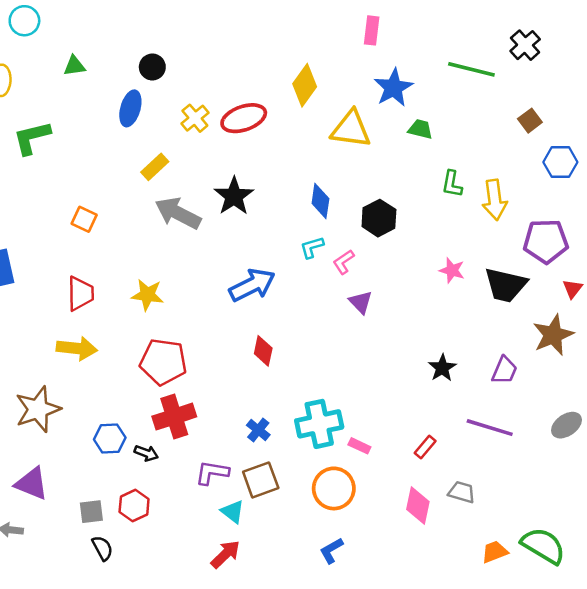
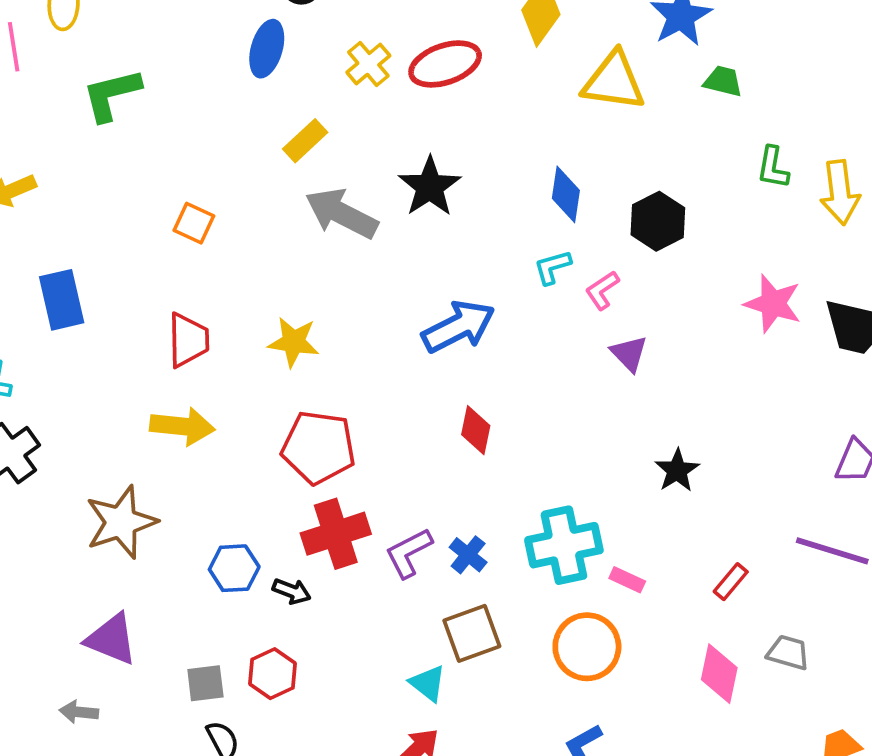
pink star: (452, 270) -> (773, 304), size x1.4
black star: (442, 368) -> (677, 470), moved
purple L-shape: (212, 473) -> (409, 553), moved, turned -36

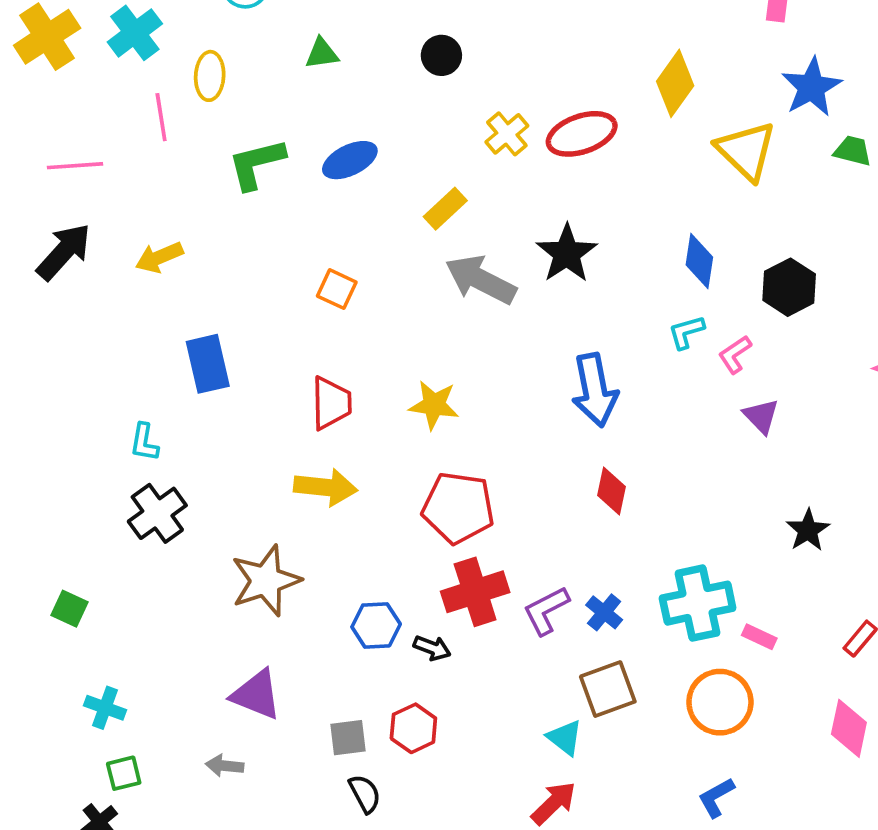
blue ellipse: (267, 49) -> (350, 160), moved, turned 48
yellow triangle: (614, 81) -> (746, 151), turned 36
blue arrow: (458, 327) -> (595, 390), turned 106

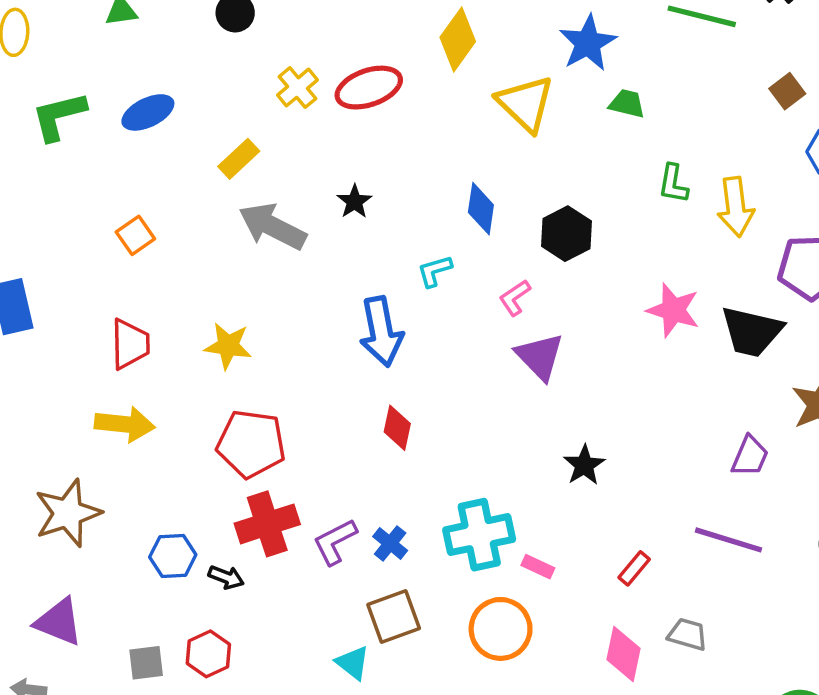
black star: (567, 254) -> (354, 202), size x0.6
orange square: (337, 289) -> (135, 235), turned 30
cyan L-shape: (686, 332) -> (435, 271), moved
purple triangle: (761, 416) -> (540, 356), size x1.4

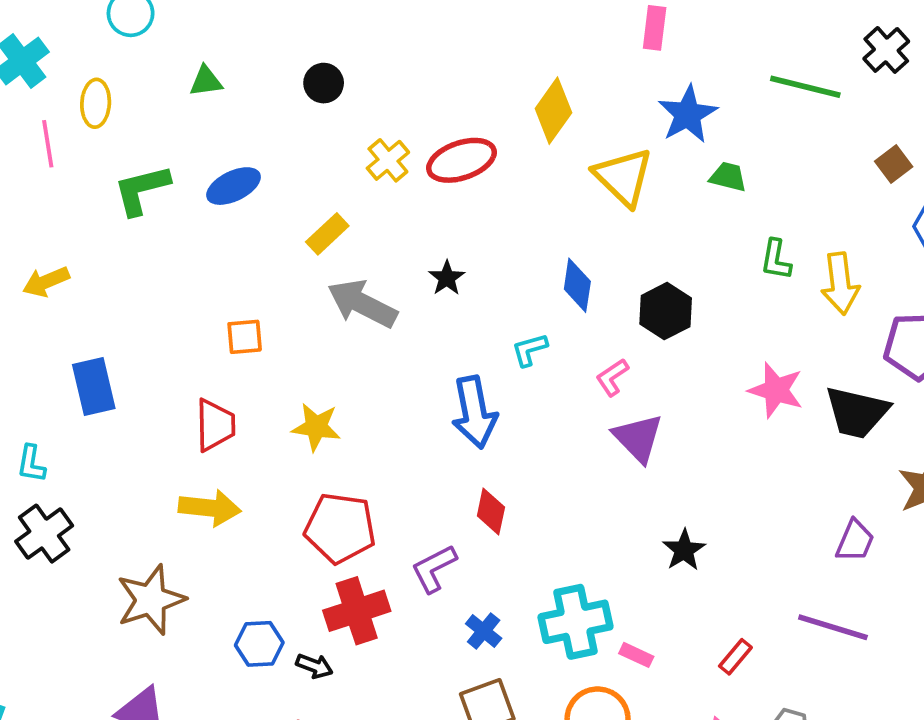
orange square: (135, 235) -> (245, 337), moved, turned 30
purple L-shape: (335, 542) -> (434, 568), moved

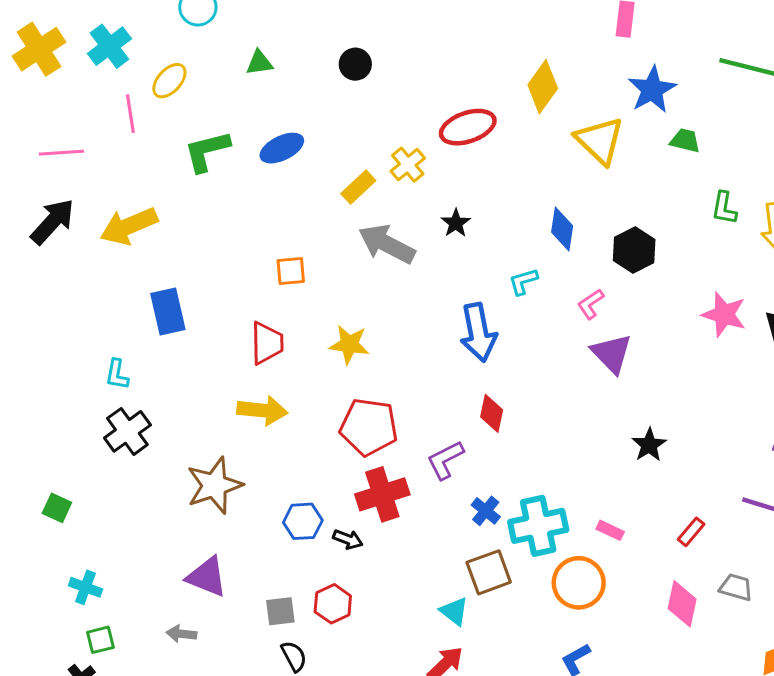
yellow ellipse: (96, 103) -> (169, 81), turned 39
yellow cross: (388, 160) -> (408, 165), moved
yellow arrow: (46, 282) -> (129, 226), size x1.5
cyan cross: (576, 622) -> (538, 526), moved

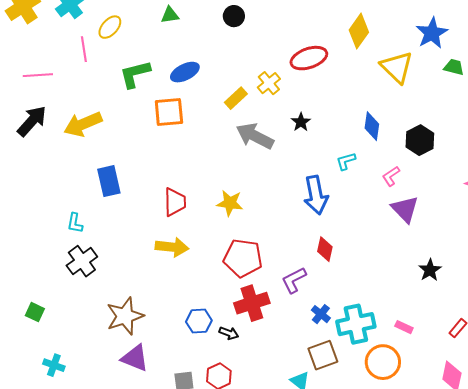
orange square: (291, 271) -> (169, 112), moved, size x1.5
brown star: (214, 485) -> (125, 316), moved

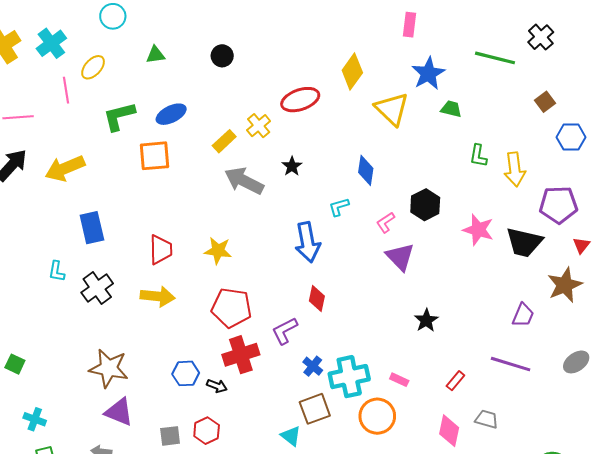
black hexagon: (420, 140) -> (425, 205), moved
black cross: (82, 261) -> (97, 288), moved
brown star: (125, 316) -> (109, 368), turned 30

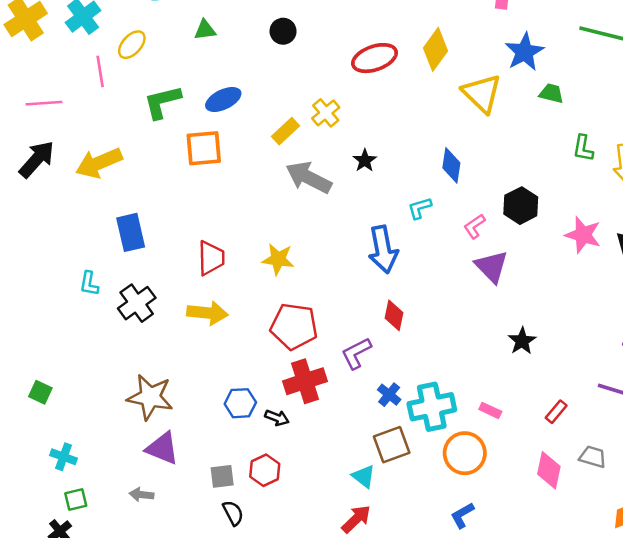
red ellipse: (300, 100) -> (374, 58), moved

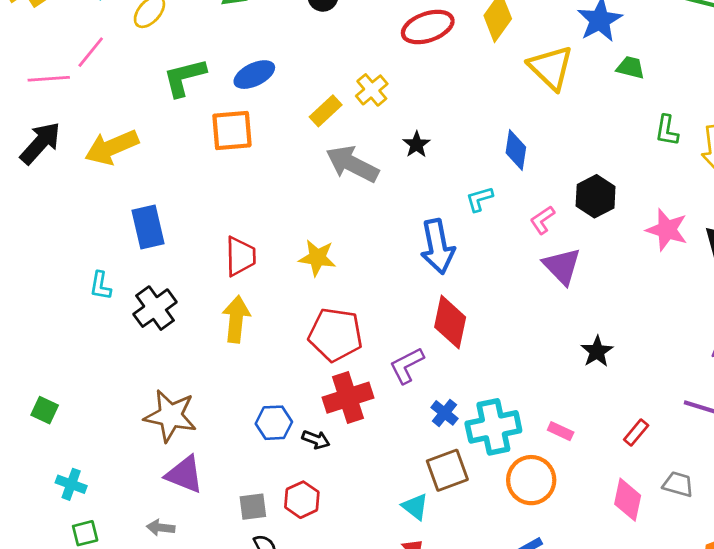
pink line: (100, 71) -> (91, 52), moved, turned 48
yellow arrow: (207, 313) -> (236, 319), turned -90
red diamond: (394, 315) -> (450, 322), size x1.5

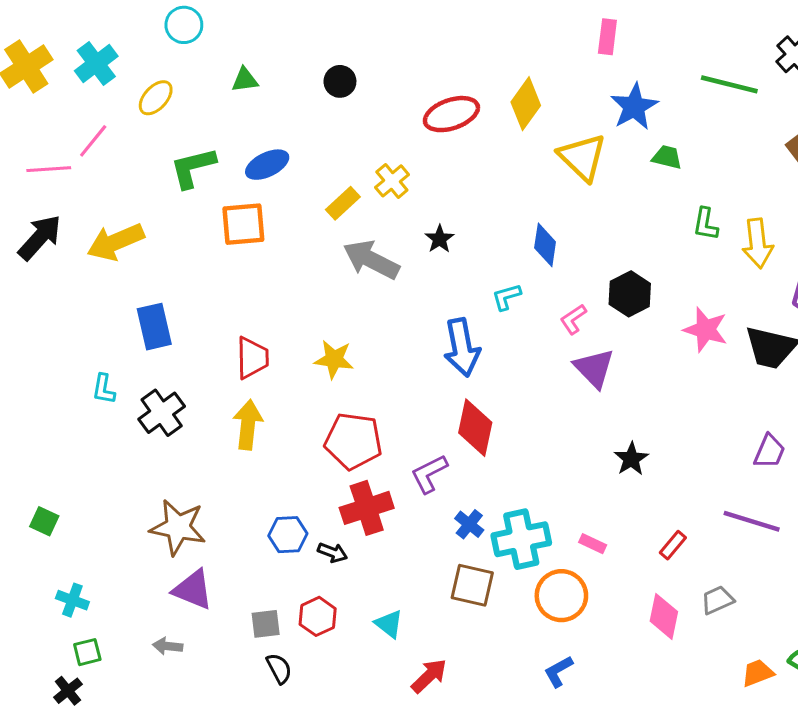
brown square: (447, 470) -> (472, 585), turned 33
gray trapezoid: (678, 484) -> (717, 600), turned -40
cyan triangle: (415, 507) -> (389, 624), moved

